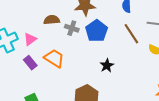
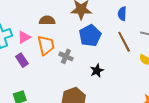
gray cross: (72, 28) -> (66, 56), moved
orange trapezoid: (54, 58) -> (46, 45), moved, turned 40

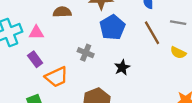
pink triangle: (24, 37) -> (36, 33), turned 32
orange trapezoid: (46, 45) -> (57, 77), moved, turned 80

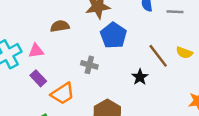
gray line: (178, 23) -> (175, 12), moved
brown line: (152, 33) -> (158, 56), moved
black star: (122, 67) -> (140, 77), moved

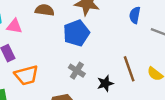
blue pentagon: (114, 35) -> (76, 33), moved
gray cross: (89, 65) -> (77, 71), moved

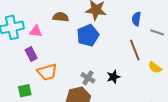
brown line: (129, 69) -> (135, 50), moved
gray cross: (77, 71) -> (88, 78), moved

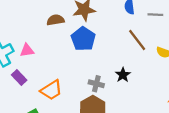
brown semicircle: (61, 17) -> (55, 20), moved
purple rectangle: (31, 54) -> (19, 77), moved

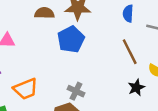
black star: (123, 75) -> (136, 87), moved

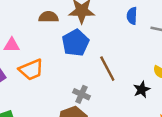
brown line: (130, 52) -> (107, 69), moved
orange trapezoid: (26, 89) -> (31, 70), moved

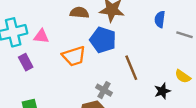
blue pentagon: (75, 43) -> (103, 40), turned -30
orange trapezoid: (31, 70) -> (74, 56), moved

